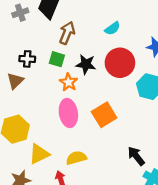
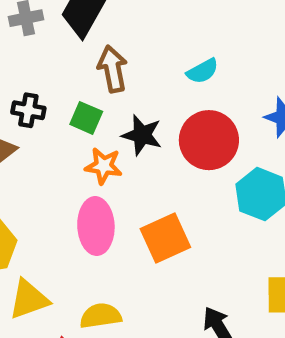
brown arrow: (67, 33) -> (113, 69), turned -40
orange star: (69, 82) -> (104, 166), turned -30

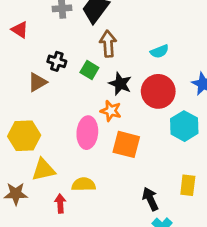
orange star: (104, 166) -> (111, 111), moved
orange square: (165, 238) -> (126, 144), turned 32

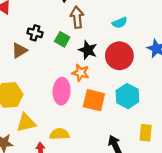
cyan hexagon: (184, 126) -> (127, 96), moved

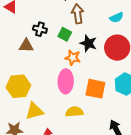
brown triangle: (19, 50) -> (26, 46), turned 35
orange star: (81, 73) -> (73, 58), moved
yellow semicircle: (59, 134) -> (74, 112), moved

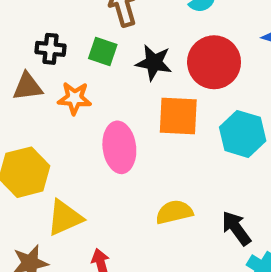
orange star: (73, 58) -> (75, 98), moved
orange square: (95, 89) -> (178, 116), moved
yellow semicircle: (74, 112) -> (174, 212), moved

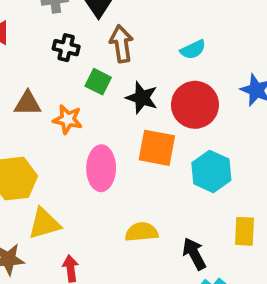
black cross: (50, 49) -> (66, 48), moved

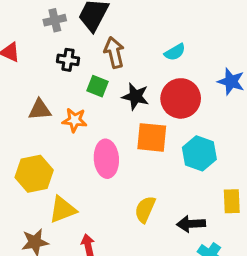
yellow semicircle: (142, 232) -> (145, 209), turned -56
black arrow: (194, 254) -> (191, 224), turned -60

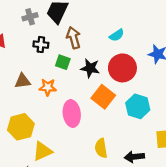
orange square: (152, 137) -> (103, 97), turned 35
yellow semicircle: (145, 209) -> (101, 148), turned -30

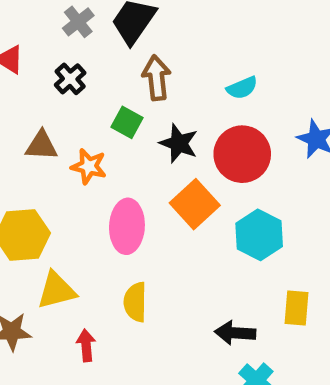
gray cross: (30, 17) -> (78, 22), turned -32
black cross: (41, 45) -> (70, 79), moved, turned 32
yellow semicircle: (101, 148) -> (135, 302), moved

